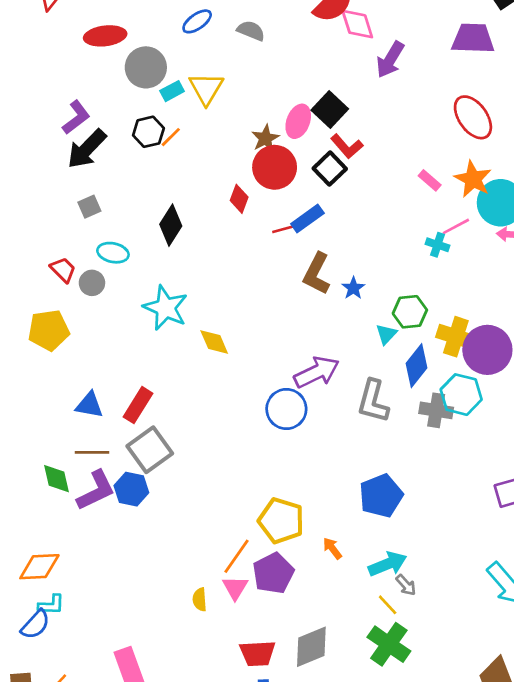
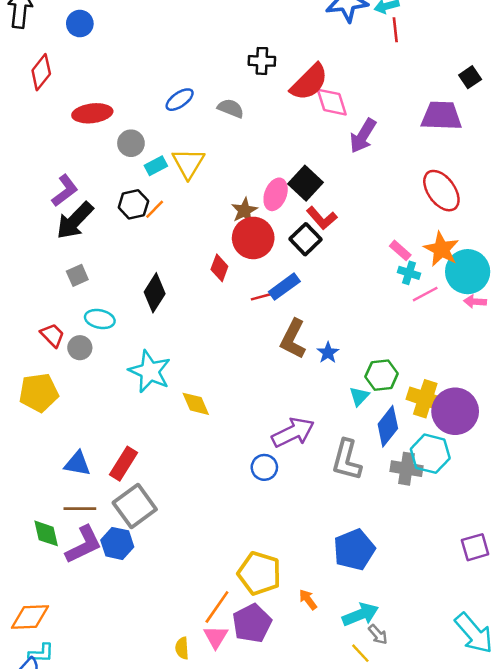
gray circle: (146, 67) -> (131, 143), size x0.7
cyan cross: (437, 245) -> (409, 273), moved
blue circle: (286, 409) -> (264, 467), size x0.7

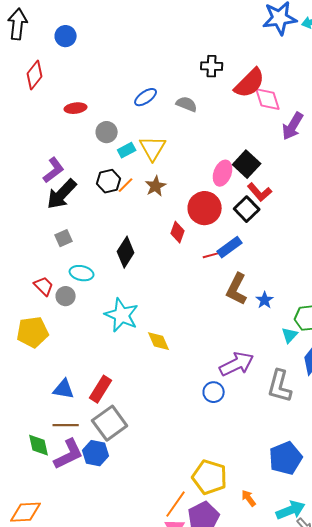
red ellipse: (92, 113) -> (76, 108), size x0.7
brown star: (244, 211) -> (156, 186), moved

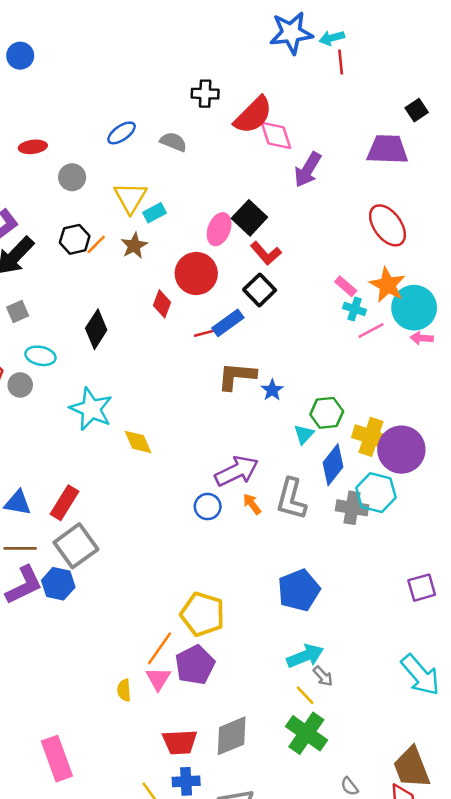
cyan rectangle: (127, 150) -> (154, 213), moved
black square: (247, 209) -> (260, 290), moved
brown L-shape: (237, 289) -> (237, 376), turned 68
orange arrow: (249, 498) -> (252, 504), moved

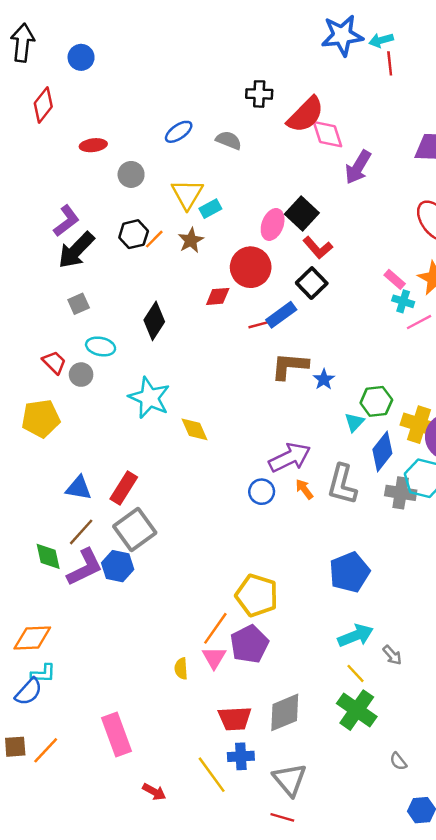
red diamond: (162, 304) -> (218, 296), turned 65
brown line: (20, 548) -> (81, 532), turned -48
gray arrow: (323, 676) -> (392, 655), moved

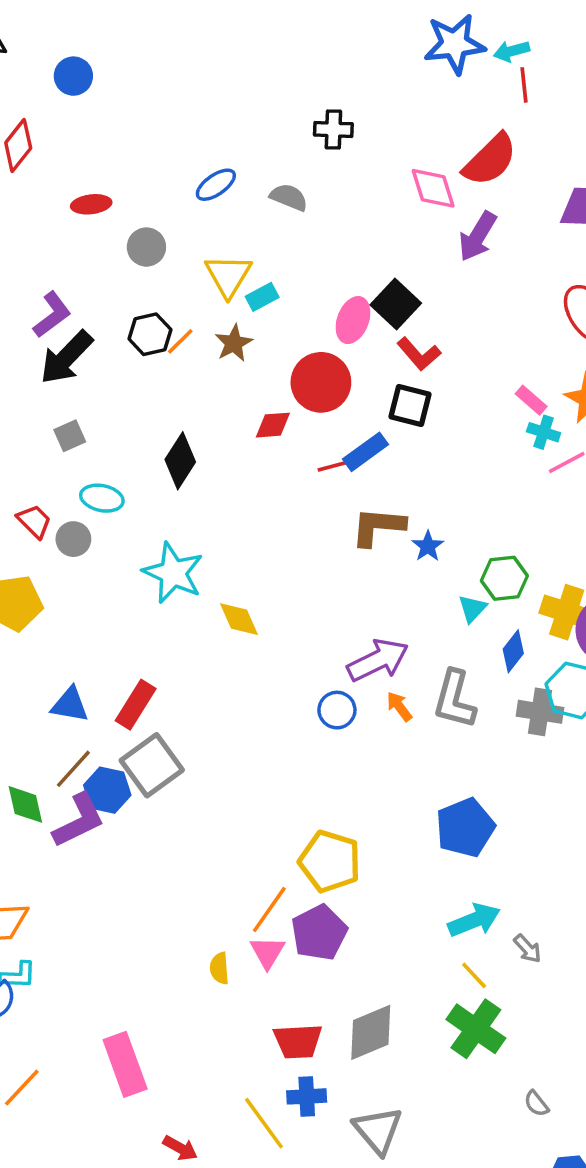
red semicircle: (306, 115) -> (490, 160), moved
black square: (312, 283) -> (410, 406), turned -32
blue diamond: (382, 451) -> (513, 651), size x0.7
blue hexagon: (118, 566) -> (107, 790), moved

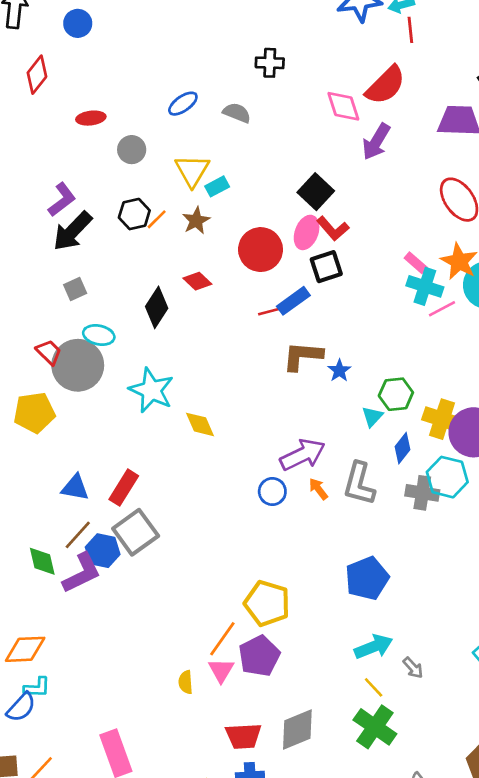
pink ellipse: (353, 320) -> (307, 232), moved
black square: (410, 406) -> (326, 267), turned -32
red diamond: (273, 425) -> (197, 281), moved, turned 48
cyan cross: (544, 432) -> (425, 286), size x1.5
gray circle: (73, 539) -> (78, 365), size x2.0

